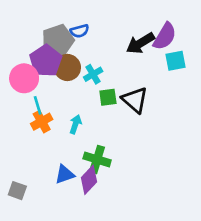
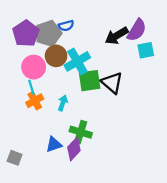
purple pentagon: (46, 61) -> (26, 33), moved
cyan cross: (93, 74) -> (77, 61), size x1.6
pink circle: (24, 78) -> (34, 67), moved
green square: (108, 97) -> (90, 81), size x1.5

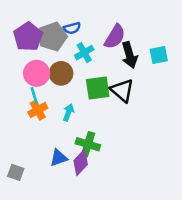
purple semicircle: (137, 30) -> (115, 37), moved
black arrow: (117, 36) -> (129, 55), moved, turned -75
brown circle: (56, 56) -> (61, 73), moved
cyan cross: (77, 61) -> (84, 53), moved, size x0.7

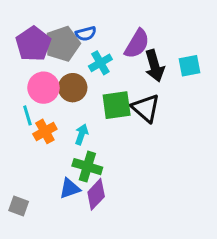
cyan line: (34, 95) -> (27, 115), moved
green cross: (88, 144) -> (87, 167), moved

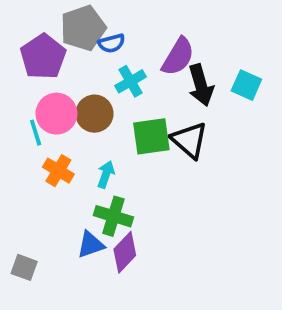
gray pentagon: (62, 44) -> (83, 28), moved
cyan square: (190, 66) -> (246, 85), turned 35
cyan line: (27, 115) -> (36, 133), moved
orange cross: (45, 131) -> (58, 171), turned -30

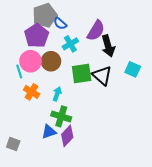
blue semicircle: (112, 43) -> (60, 23), turned 56
purple pentagon: (43, 57) -> (37, 36), moved
cyan square: (246, 85) -> (133, 69), moved

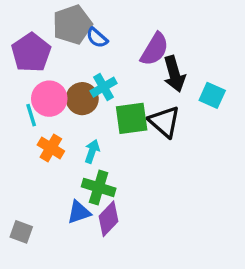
purple pentagon: (37, 36) -> (31, 53), moved
cyan cross: (70, 44) -> (104, 87), moved
cyan square: (133, 69) -> (212, 95), moved

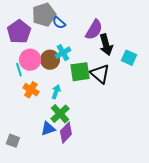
green cross: (99, 187) -> (60, 114), turned 30

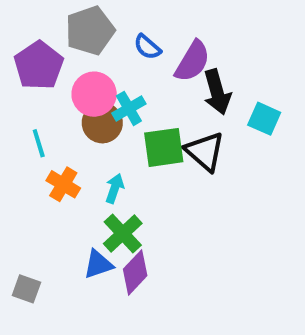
blue semicircle: (59, 23) -> (147, 47), moved
pink circle: (30, 60) -> (94, 94), moved

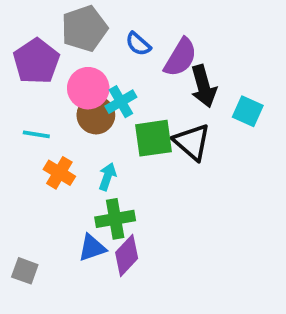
cyan line: (39, 143) -> (36, 134), turned -64
green cross: (123, 234) -> (115, 219), turned 33

